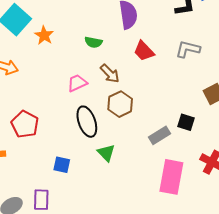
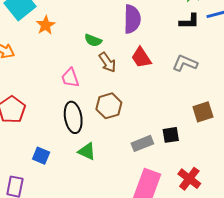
brown arrow: (110, 74) -> (107, 62), moved
pink trapezoid: (77, 83) -> (70, 78), turned -95
black square: (186, 122) -> (171, 135), turned -36
green triangle: (106, 153) -> (87, 151), turned -30

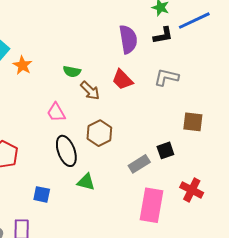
purple semicircle: (132, 19) -> (128, 39), moved
brown square: (203, 112) -> (193, 122), turned 35

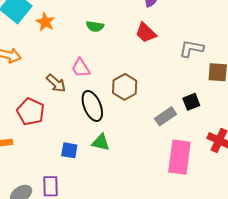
gray L-shape: (166, 77) -> (191, 49), moved
brown arrow: (90, 91) -> (56, 83), moved
green triangle: (86, 182) -> (101, 142), moved

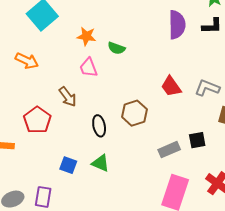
orange star: (45, 22) -> (86, 36), moved, turned -30
red trapezoid: (146, 33) -> (171, 86), moved
pink trapezoid: (81, 68) -> (89, 68), moved
black ellipse: (92, 106) -> (99, 126), size x0.7

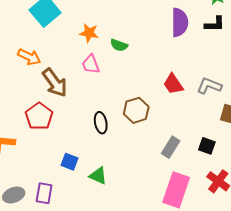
brown arrow: (68, 97) -> (55, 83), moved, size x1.4
black square: (197, 140) -> (207, 146), moved, turned 30
gray rectangle: (169, 150) -> (171, 147), turned -35
green triangle: (101, 163) -> (98, 176), moved

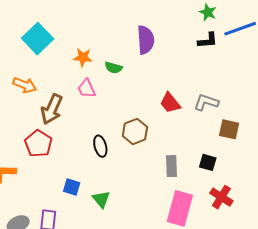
purple semicircle: (180, 22) -> (146, 40), moved
brown arrow: (55, 83) -> (52, 109), turned 64
gray rectangle: (171, 147) -> (172, 166), turned -30
green triangle: (98, 176) -> (101, 199), turned 30

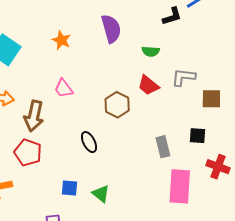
orange star: (83, 57) -> (61, 40), moved, turned 30
green semicircle: (113, 68) -> (151, 51), moved
brown hexagon: (135, 132) -> (117, 105), moved

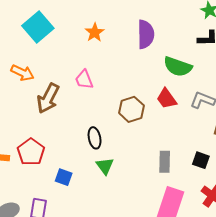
green semicircle: (151, 51) -> (178, 67), size x1.6
red pentagon: (28, 152) -> (31, 152), moved
green triangle: (101, 194) -> (105, 166), moved

